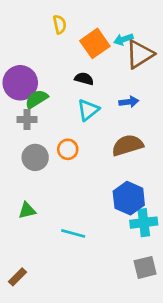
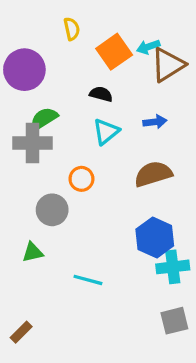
purple circle: (20, 83) -> (24, 70), moved
gray cross: (27, 119) -> (33, 143), size x1.6
gray circle: (35, 157) -> (52, 210), moved

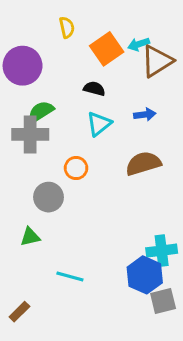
blue hexagon: (155, 238) -> (145, 275), moved
cyan line: (88, 280) -> (70, 277), moved

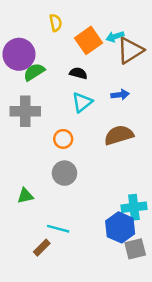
green semicircle: (41, 111) -> (34, 72), moved
gray circle: (49, 197) -> (64, 173), moved
brown rectangle: (19, 312) -> (42, 248), moved

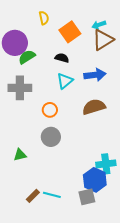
cyan arrow: (115, 37) -> (99, 25), moved
blue arrow: (120, 95) -> (95, 75), size x1.5
cyan line: (58, 229) -> (52, 195), moved
gray square: (135, 249) -> (87, 197), moved

